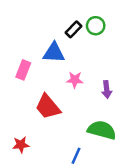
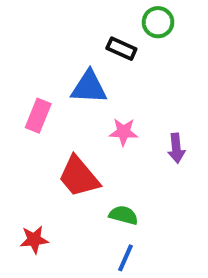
green circle: (96, 26) -> (158, 22), moved
black rectangle: (74, 29) -> (121, 49), turned 70
green semicircle: (102, 130) -> (123, 215), moved, size x0.6

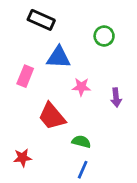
green circle: (158, 22) -> (104, 36), moved
black rectangle: (121, 49) -> (41, 20), moved, size x1.4

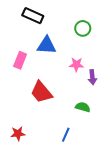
pink star: (81, 87) -> (76, 65), moved
green semicircle: (81, 142) -> (83, 107), moved
red star: (22, 158) -> (18, 134), moved

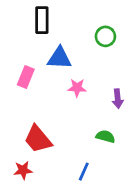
black rectangle: (33, 16) -> (42, 20), turned 66
pink star: (76, 65) -> (77, 88), moved
red trapezoid: (41, 92) -> (38, 139), moved

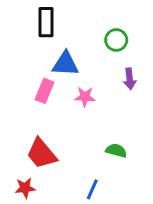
pink rectangle: (26, 77) -> (45, 91), moved
purple arrow: (118, 99) -> (130, 79), moved

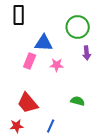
black rectangle: (46, 22) -> (19, 15), moved
green circle: (116, 40) -> (78, 27), size x1.5
blue line: (92, 189) -> (51, 126), moved

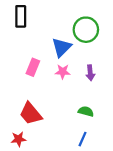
blue triangle: (44, 43) -> (62, 47), moved, turned -48
purple arrow: (87, 53) -> (90, 73), moved
blue line: (51, 126) -> (83, 139), moved

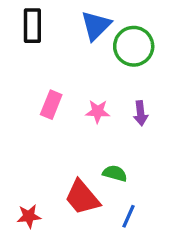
blue triangle: (62, 47) -> (96, 26), moved
green semicircle: (86, 111) -> (115, 173), moved
red trapezoid: (31, 114) -> (82, 197), moved

